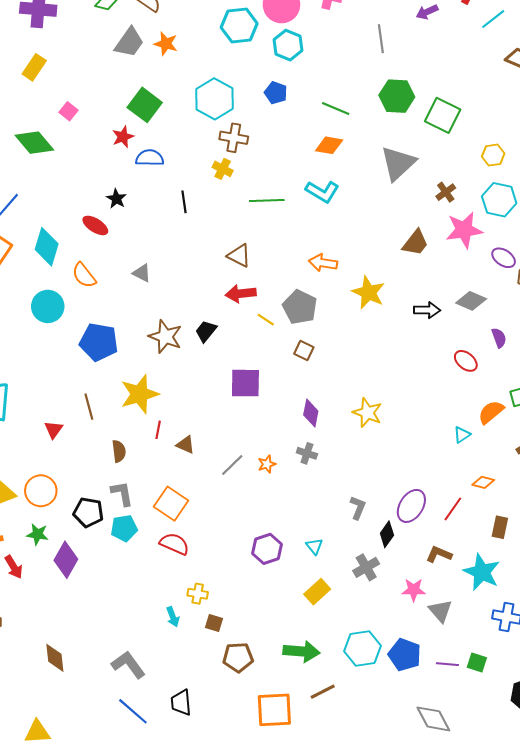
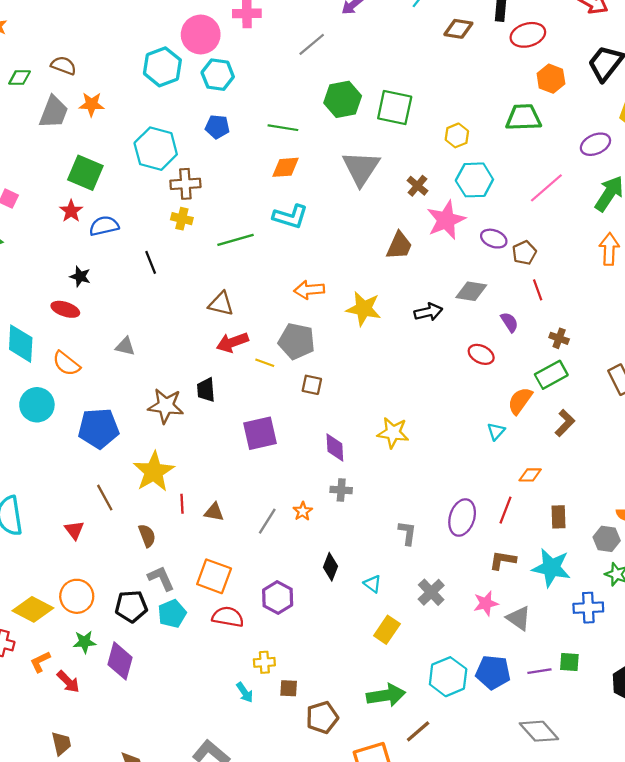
gray line: (381, 39) -> (312, 44), turned 72
black trapezoid: (206, 331) -> (206, 390), turned -30
black diamond: (387, 534) -> (330, 567), moved
purple hexagon: (267, 549) -> (278, 597), moved

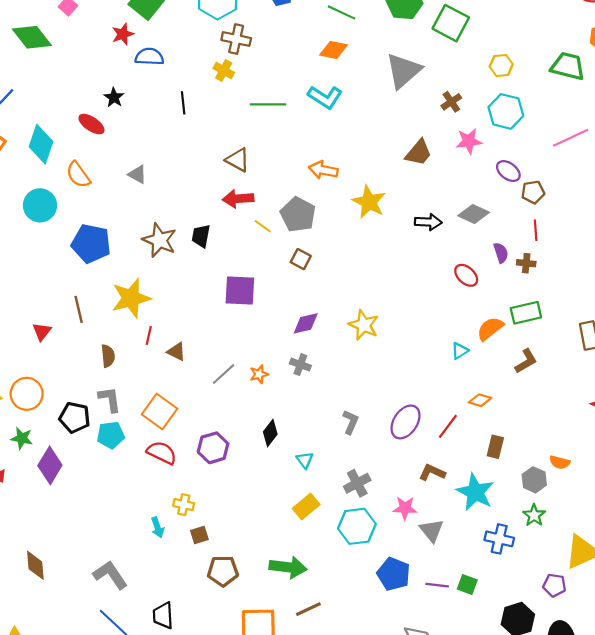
pink star: (446, 220) -> (469, 141), size x0.7
brown cross: (559, 338) -> (526, 263), moved, turned -30
purple diamond: (335, 447) -> (306, 323), turned 64
cyan hexagon: (448, 677) -> (357, 526), moved
brown square: (289, 688) -> (199, 535), turned -36

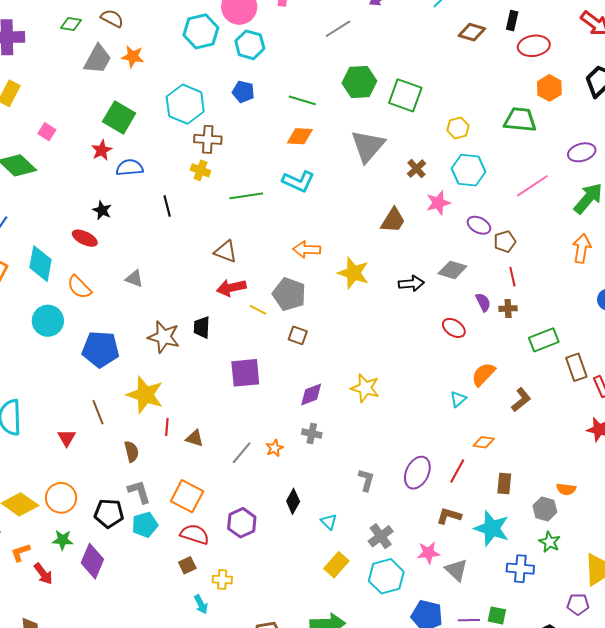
yellow star: (131, 298) -> (145, 395), turned -30
green rectangle: (526, 313) -> (544, 340), moved
brown square: (199, 535) -> (187, 565), moved

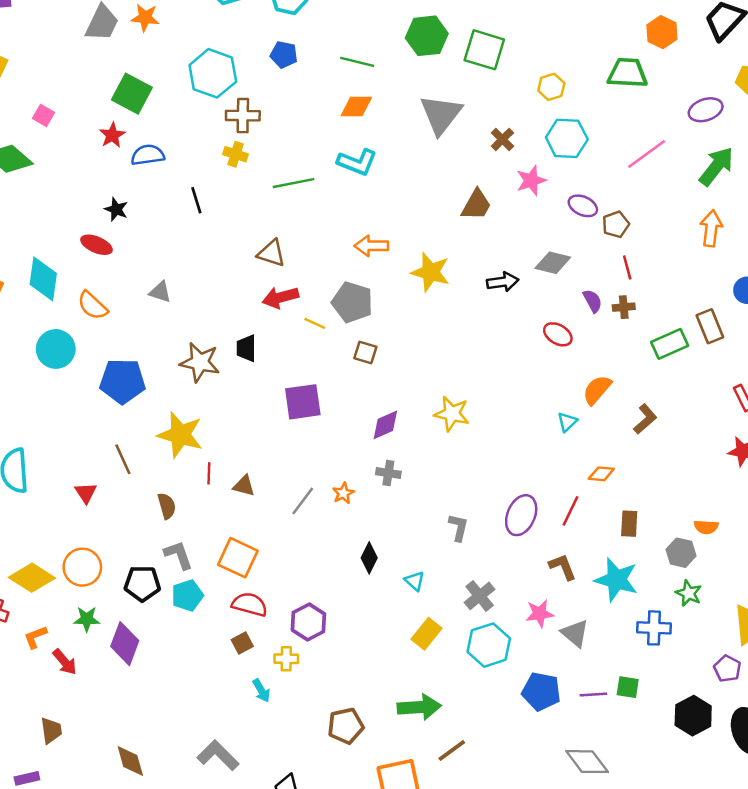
brown rectangle: (576, 367) -> (710, 326), moved
brown L-shape: (449, 516) -> (563, 567), turned 55
purple hexagon: (242, 523) -> (308, 622), moved
purple pentagon: (578, 604) -> (727, 669), turned 30

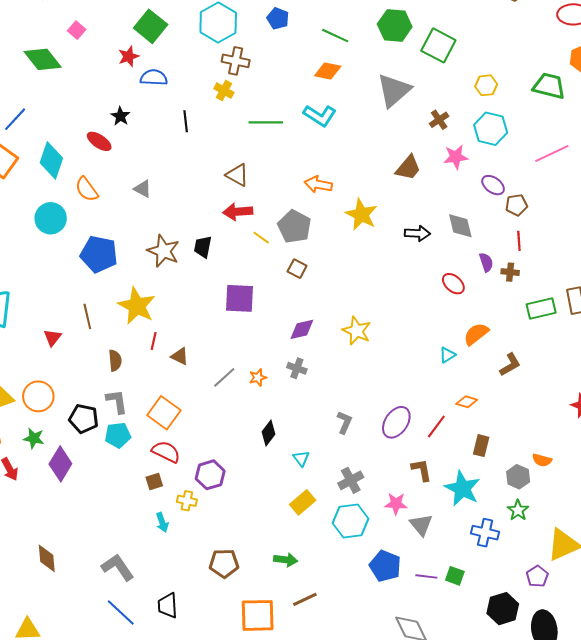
gray diamond: (553, 263) -> (460, 226), turned 52
green arrow: (419, 707) -> (286, 560), size x0.7

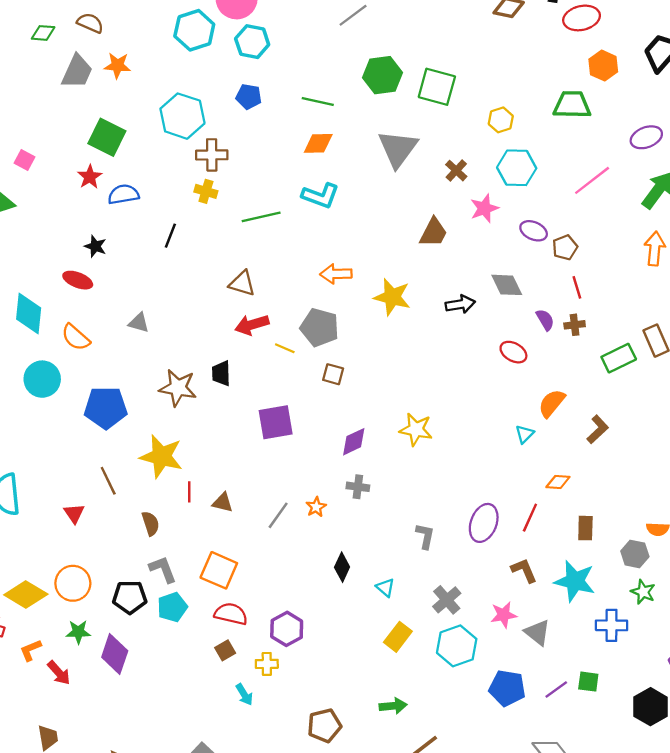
black line: (186, 121) -> (170, 236), turned 40
purple line: (426, 576) -> (556, 690), turned -30

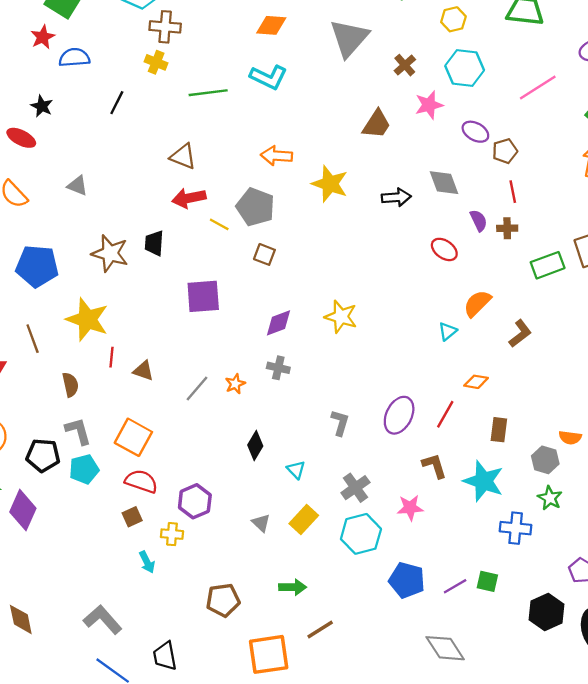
gray triangle: (537, 632) -> (261, 523), moved, size x0.7

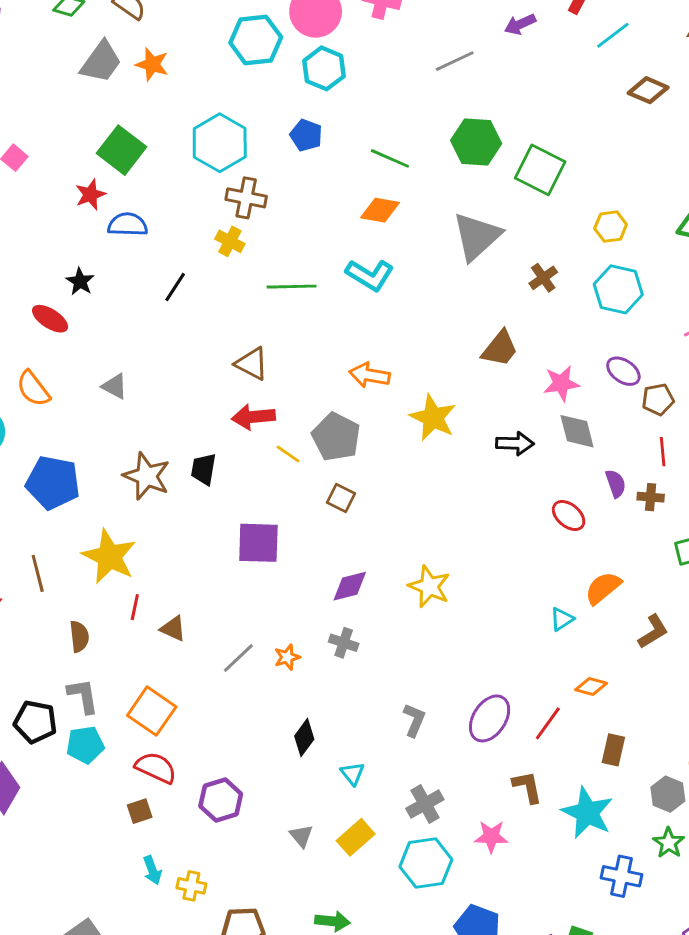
pink star: (429, 105) -> (561, 383), moved
yellow cross: (172, 534) -> (191, 886), moved

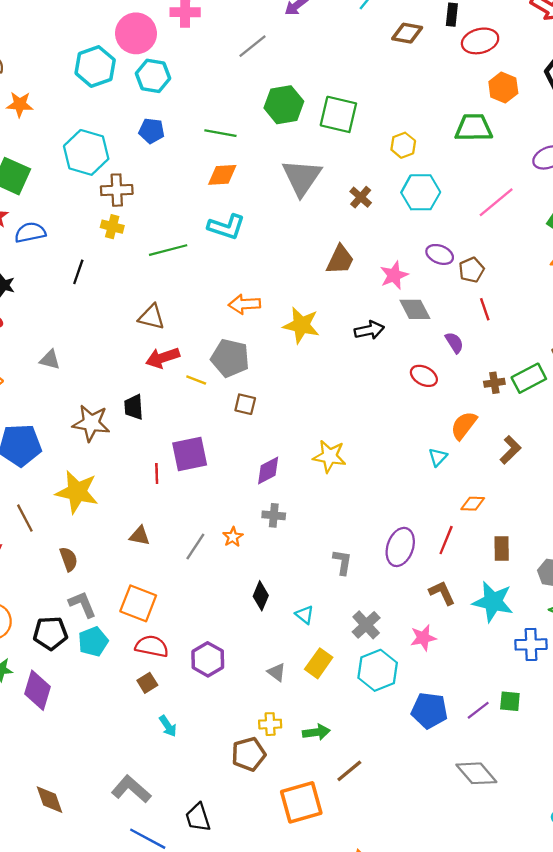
brown cross: (651, 497) -> (494, 383), moved
red line: (135, 607) -> (157, 474), moved
yellow cross: (191, 886) -> (270, 724), moved

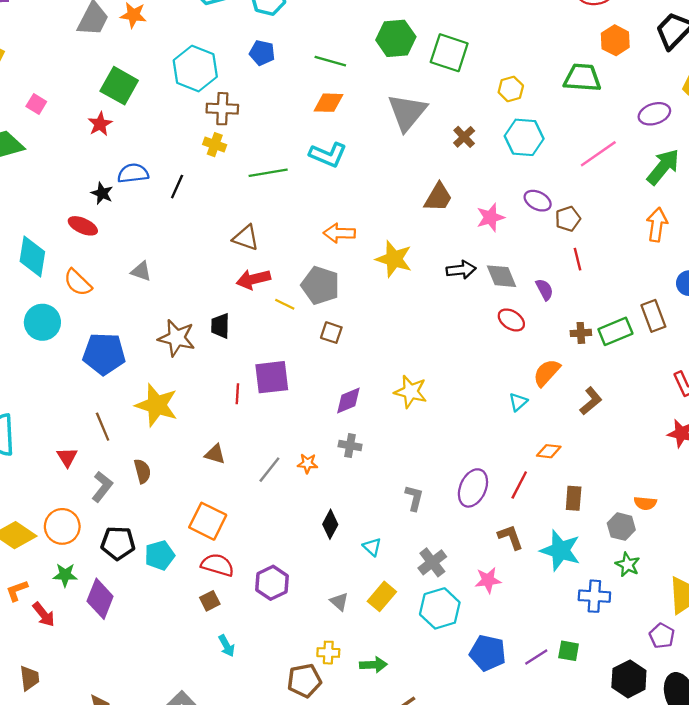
blue semicircle: (30, 232) -> (133, 173), moved
gray diamond: (415, 309) -> (502, 276), moved
orange star: (233, 537) -> (307, 463), turned 30
gray L-shape: (82, 604) -> (102, 487), moved, turned 56

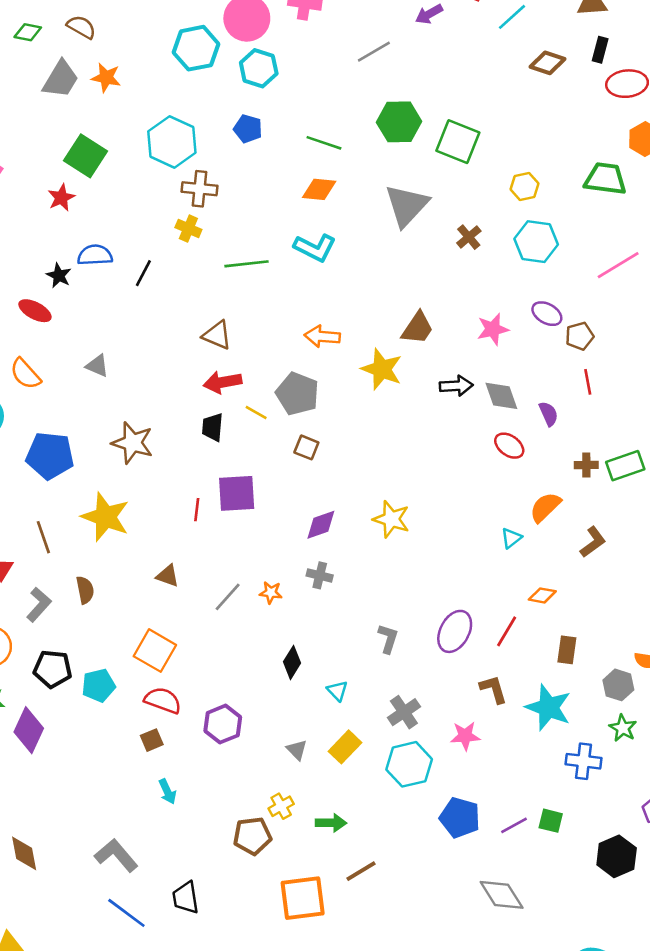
brown trapezoid: (438, 197) -> (418, 328), moved
black trapezoid: (220, 326) -> (213, 427), moved
yellow cross: (328, 653) -> (281, 806), turned -35

